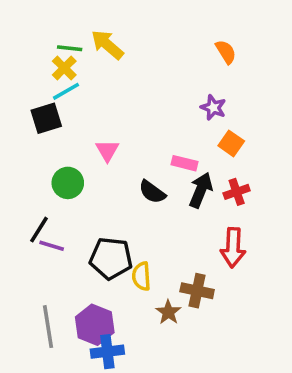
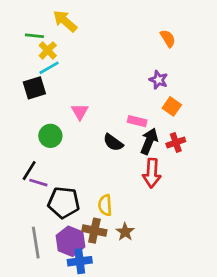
yellow arrow: (107, 45) -> (65, 21), moved
green line: (70, 48) -> (34, 36), moved
red arrow: (233, 248) -> (152, 173), moved
black pentagon: (111, 258) -> (64, 203), moved
brown cross: (197, 291) -> (94, 231), moved

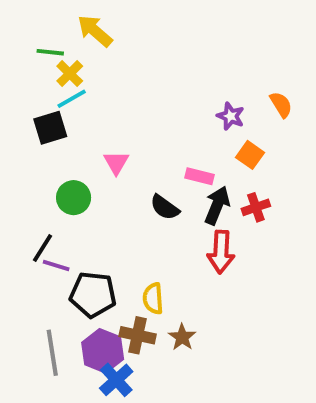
orange semicircle: (168, 38) -> (281, 105), moved
blue cross: (80, 261) -> (116, 380), turned -35

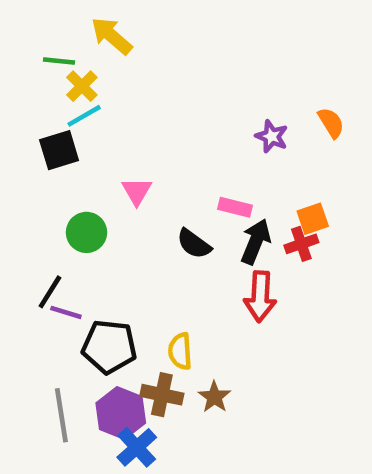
orange square: (250, 155) -> (313, 219), moved, turned 36

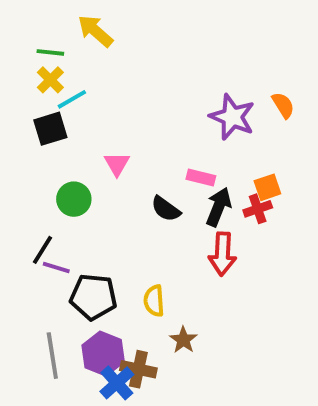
yellow cross: (82, 86) -> (50, 80), moved
purple star: (272, 136) -> (232, 117), size x1.6
brown cross: (162, 395) -> (138, 369), moved

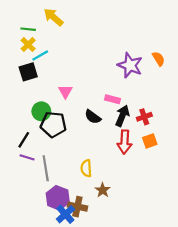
orange square: (267, 187) -> (150, 141), moved
purple line: (56, 268) -> (27, 157), moved
black pentagon: (93, 297) -> (53, 124), moved
gray line: (52, 356) -> (46, 168), moved

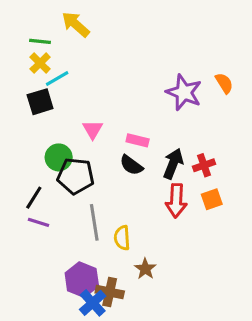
pink rectangle: (112, 99) -> (138, 140), moved
gray line: (46, 168) -> (94, 222), moved

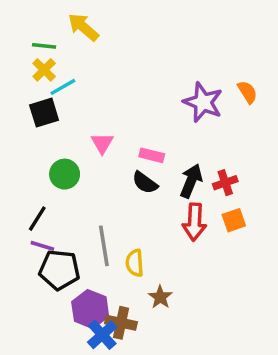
black pentagon: (76, 176) -> (59, 270), moved

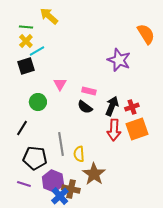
orange semicircle: (247, 92) -> (146, 34), moved, size x1.5
orange square: (234, 220) -> (137, 129), size x1.6
purple line: (42, 246) -> (24, 184), moved
brown star: (160, 297) -> (94, 174), size x1.6

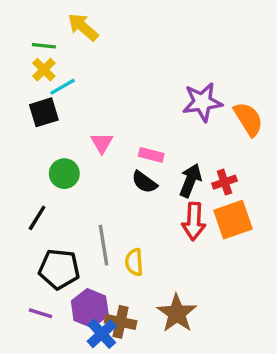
orange semicircle: (146, 34) -> (248, 119), moved
purple star: (119, 60) -> (202, 102), turned -30
brown star: (94, 174) -> (177, 313), moved

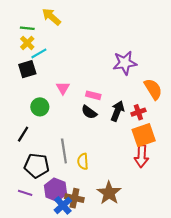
orange semicircle: (248, 119) -> (153, 89), moved
red arrow: (194, 221) -> (142, 156), moved

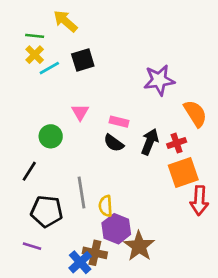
black square: (27, 69) -> (83, 60), moved
red arrow: (142, 156) -> (199, 201), moved
purple hexagon: (56, 190) -> (116, 229), moved

